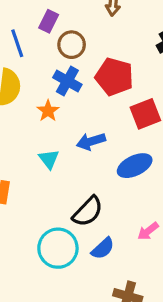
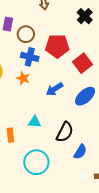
cyan triangle: (49, 159) -> (35, 122), moved, turned -32
cyan circle: (58, 248) -> (36, 162), moved

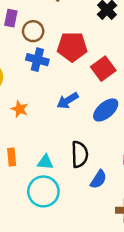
orange star: (23, 78) -> (20, 109), moved
cyan triangle: (35, 122) -> (45, 162), moved
black semicircle: (65, 132) -> (80, 154), turned -30

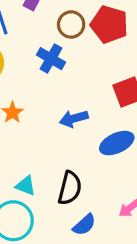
brown circle: (33, 31) -> (71, 24), moved
red pentagon: (72, 47) -> (109, 24), moved

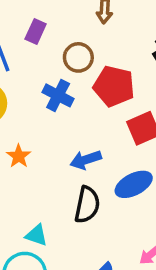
red pentagon: (109, 24) -> (114, 86), moved
black semicircle: (70, 188) -> (87, 205), moved

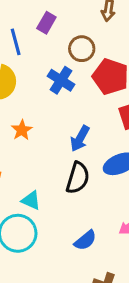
blue arrow: (86, 160) -> (80, 139), turned -48

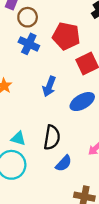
brown circle: (82, 49) -> (28, 17), moved
black semicircle: (78, 178) -> (52, 137), moved

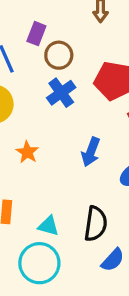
blue cross: (29, 44) -> (61, 93), turned 30

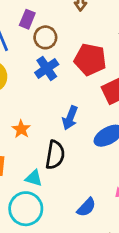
orange star: (27, 152) -> (21, 129), moved
black semicircle: (96, 224) -> (55, 155), moved

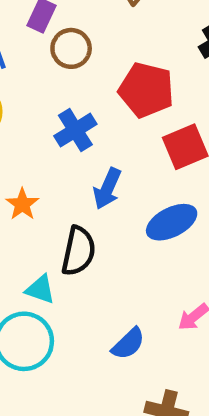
blue cross: (47, 68) -> (75, 130), moved

